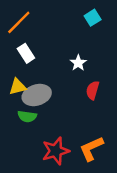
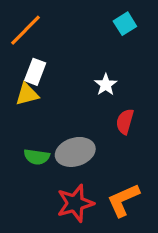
white rectangle: (26, 53) -> (35, 72), turned 54
yellow triangle: (18, 87) -> (27, 94), moved
gray ellipse: (37, 95) -> (75, 152), moved

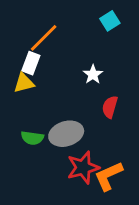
orange line: (25, 30) -> (44, 38), moved
red star: (75, 203) -> (83, 168), moved

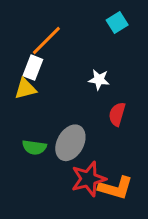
white star: (93, 74) -> (99, 80), turned -30
gray ellipse: (66, 134) -> (70, 143), turned -44
orange L-shape: (108, 176) -> (116, 188), turned -140

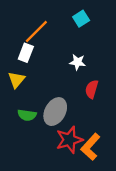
cyan square: (117, 22) -> (81, 19), moved
yellow triangle: (25, 89) -> (16, 80), moved, turned -36
orange L-shape: (116, 188) -> (90, 147), turned 116

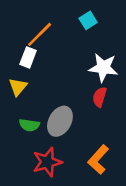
white star: (78, 62) -> (103, 68), moved, size x1.6
red star: (69, 140) -> (47, 162), moved

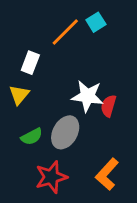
orange line: (40, 34) -> (65, 32), moved
white star: (103, 68) -> (88, 96), moved
green semicircle: (29, 125) -> (32, 137), turned -36

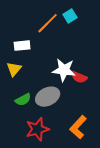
white rectangle: (30, 63) -> (22, 46), turned 63
red semicircle: (108, 106) -> (79, 77), turned -84
gray ellipse: (65, 132) -> (48, 97), turned 35

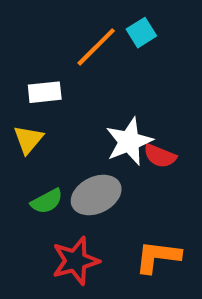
white star: (64, 70) -> (129, 142), turned -30
orange L-shape: (78, 127) -> (158, 257), turned 55

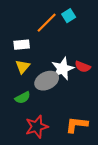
yellow triangle: (28, 139) -> (23, 67), moved
red semicircle: (160, 156) -> (83, 67), moved
gray ellipse: (96, 195) -> (47, 81), moved

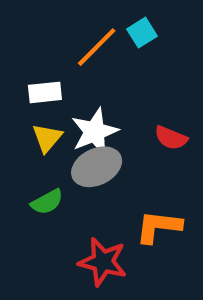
white star: (63, 69) -> (95, 132), moved
orange L-shape: (77, 125) -> (159, 227), moved
red star: (37, 127) -> (103, 262), moved, turned 30

